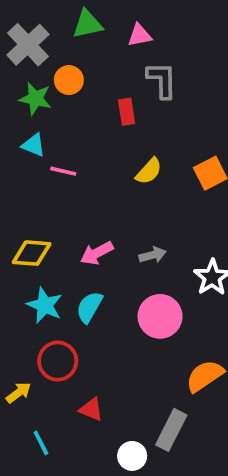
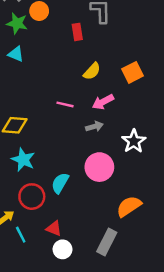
pink line: (63, 171) -> (65, 104), moved
pink arrow: (97, 253) -> (103, 102), moved
cyan semicircle: (89, 307) -> (60, 183), moved
cyan line: (41, 443) -> (21, 235), moved
white circle: (132, 456) -> (63, 249), moved

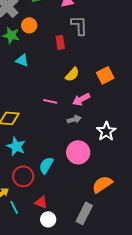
cyan triangle: (16, 54) -> (22, 60), moved

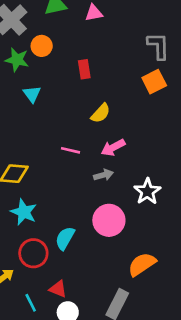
gray L-shape: (79, 25) -> (158, 46), moved
cyan triangle: (22, 60) -> (32, 94), turned 32
orange square: (105, 75) -> (154, 82), moved
cyan line: (14, 207) -> (31, 303), moved

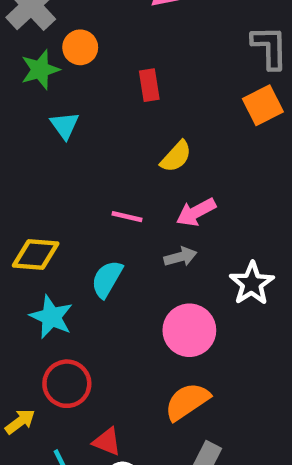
green star: (17, 60) -> (40, 70), turned -30
cyan semicircle: (65, 238) -> (107, 279), moved
orange semicircle: (142, 264) -> (187, 402), moved

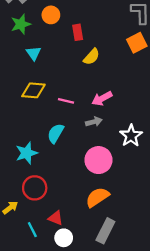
orange circle: (80, 47) -> (51, 15), moved
yellow semicircle: (176, 156) -> (92, 57), moved
yellow diamond: (36, 255) -> (33, 90), moved
cyan star: (51, 317) -> (27, 153), turned 30

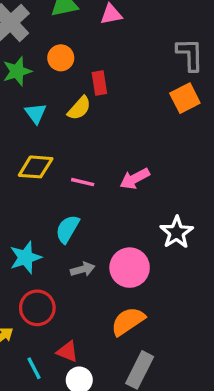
yellow semicircle: (92, 57) -> (79, 108), moved
gray arrow: (94, 122) -> (83, 269), moved

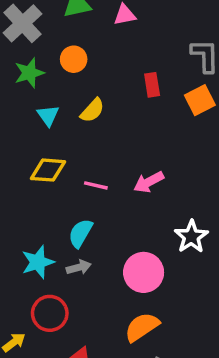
red rectangle: (99, 83) -> (152, 85), moved
gray arrow: (83, 269) -> (79, 267), moved

